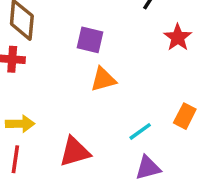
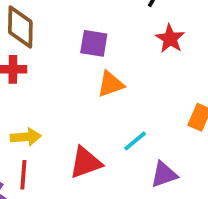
red star: (178, 37) -> (170, 39), moved
cyan line: (140, 131) -> (135, 141), moved

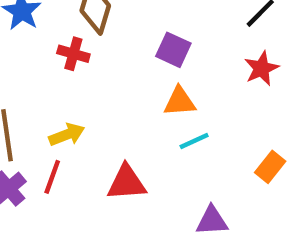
yellow arrow: (26, 137) -> (67, 135), turned -32
cyan line: (135, 141) -> (194, 141), moved

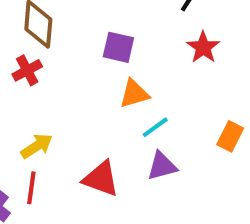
red cross: (73, 54) -> (27, 70), turned -32
red triangle: (127, 183) -> (101, 179), turned 36
purple triangle: (212, 221) -> (162, 166), moved

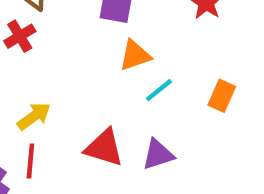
orange rectangle: (230, 136) -> (222, 96), moved
purple triangle: (162, 166) -> (158, 154), moved

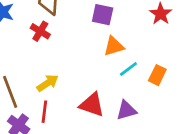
red cross: (20, 36) -> (40, 31), turned -30
orange rectangle: (222, 96) -> (157, 75), moved

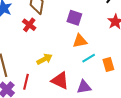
orange rectangle: (157, 75) -> (108, 64), turned -48
yellow arrow: (48, 83) -> (44, 59), moved

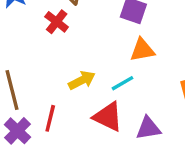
cyan line: (89, 58) -> (123, 83), moved

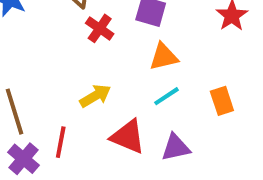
red cross: (57, 22) -> (100, 28), moved
cyan line: (123, 83) -> (166, 96), moved

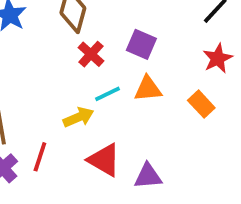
cyan line: (166, 96) -> (108, 94), moved
orange rectangle: (222, 101) -> (201, 104), moved, turned -32

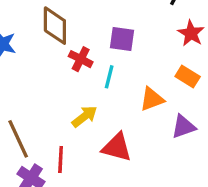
orange triangle: (148, 89) -> (152, 99), moved
cyan line: (108, 94) -> (109, 77), moved, turned -35
purple triangle: (148, 176) -> (183, 127), moved

